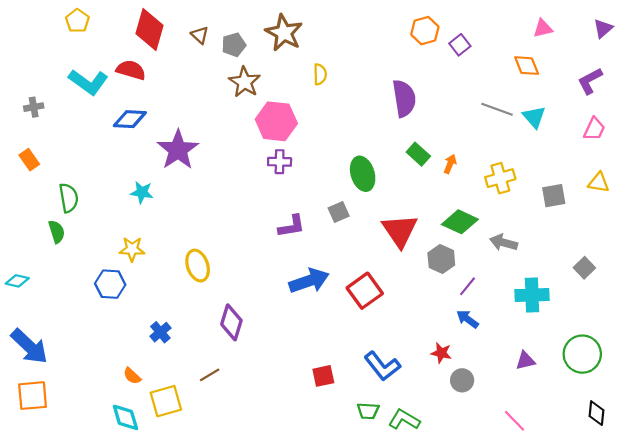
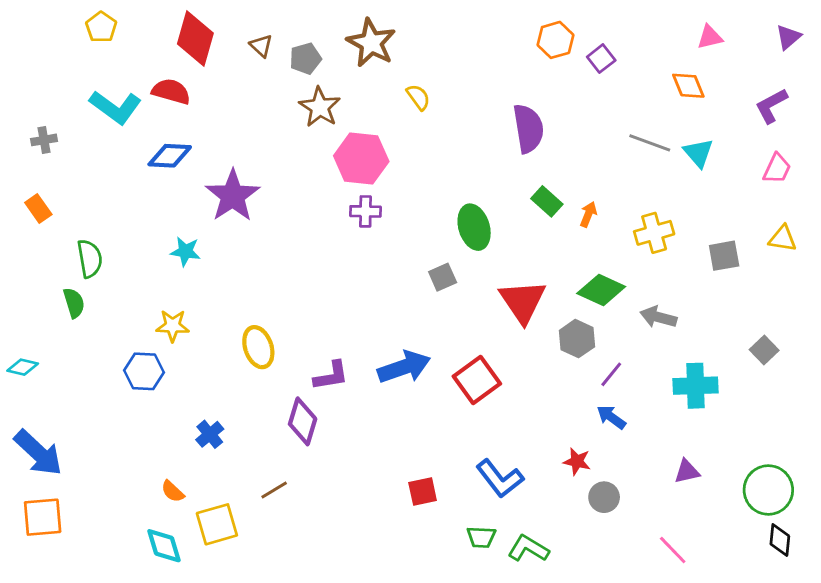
yellow semicircle: (320, 74) -> (418, 97), turned -35
purple L-shape: (292, 226) -> (331, 376), moved
green circle: (582, 354) -> (768, 490), moved

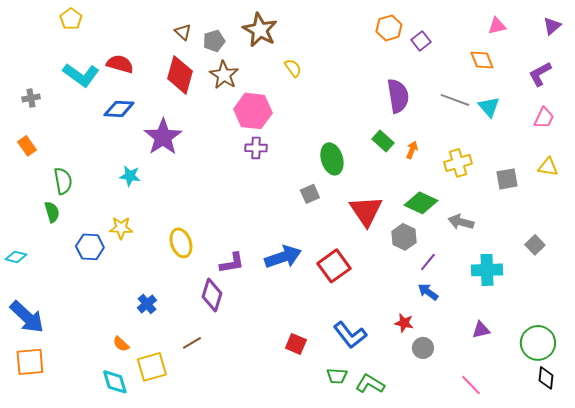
red diamond: (195, 39) -> (180, 75), moved
purple semicircle: (528, 129) -> (398, 96), moved
blue hexagon: (144, 371) -> (90, 247), moved
red square: (423, 491) -> (296, 344), turned 35

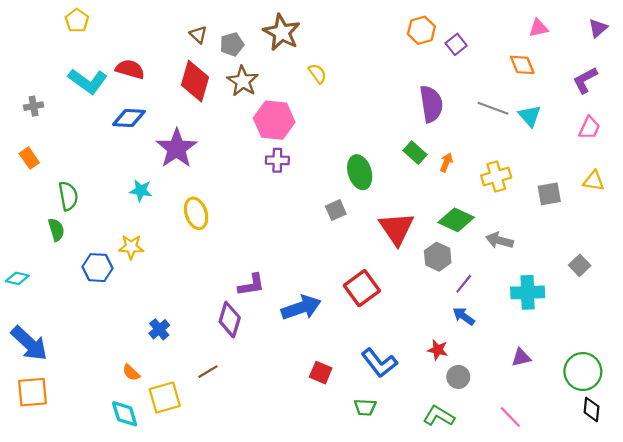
yellow ellipse: (181, 243) -> (196, 213), moved
blue arrow: (283, 257) -> (301, 308), moved
green L-shape: (370, 384) -> (439, 416), moved

